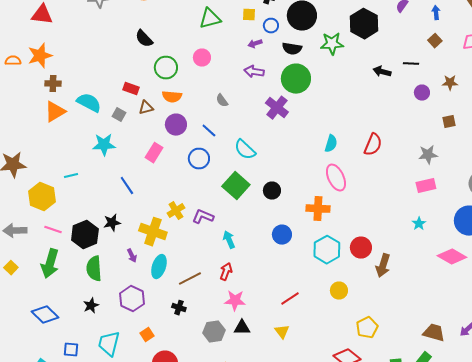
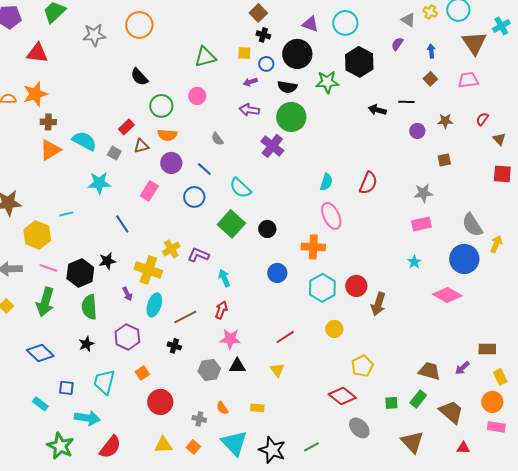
red rectangle: (131, 89) -> (126, 127), turned -63

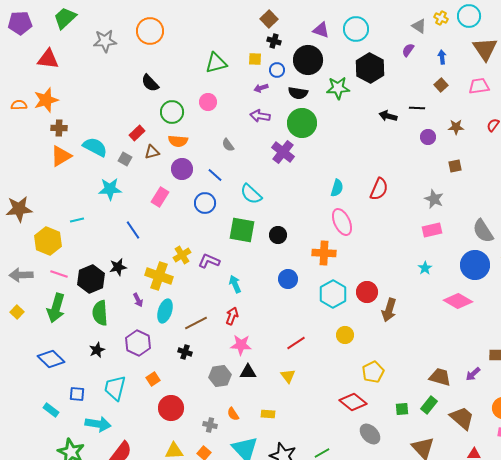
gray star: (423, 193) -> (434, 199), turned 30
green square: (231, 224) -> (242, 230), turned -32

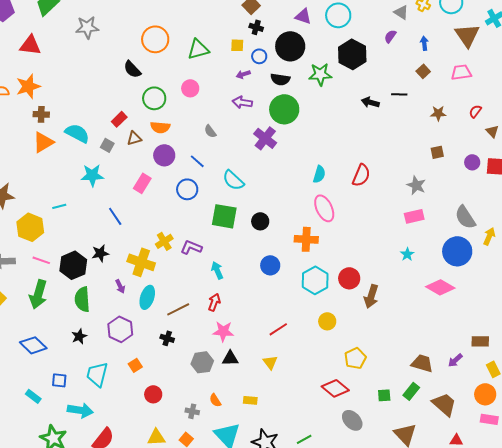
orange circle: (150, 31) -> (155, 39), moved
purple circle: (428, 137) -> (472, 162), moved
red circle: (171, 408) -> (153, 394), size x0.7

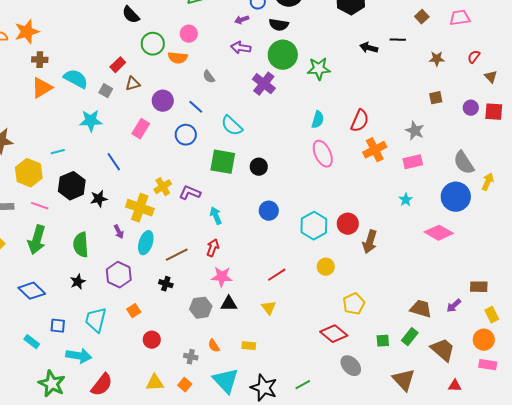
green star: (320, 74) -> (319, 69), moved
orange semicircle: (160, 127) -> (178, 58), moved
orange cross: (306, 239) -> (375, 150), moved, turned -30
black hexagon: (73, 265) -> (72, 186), moved

